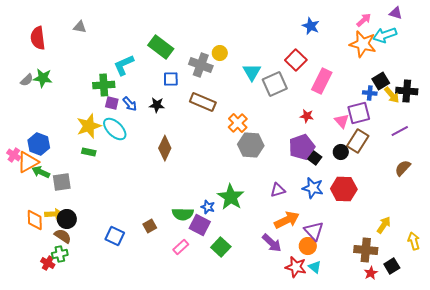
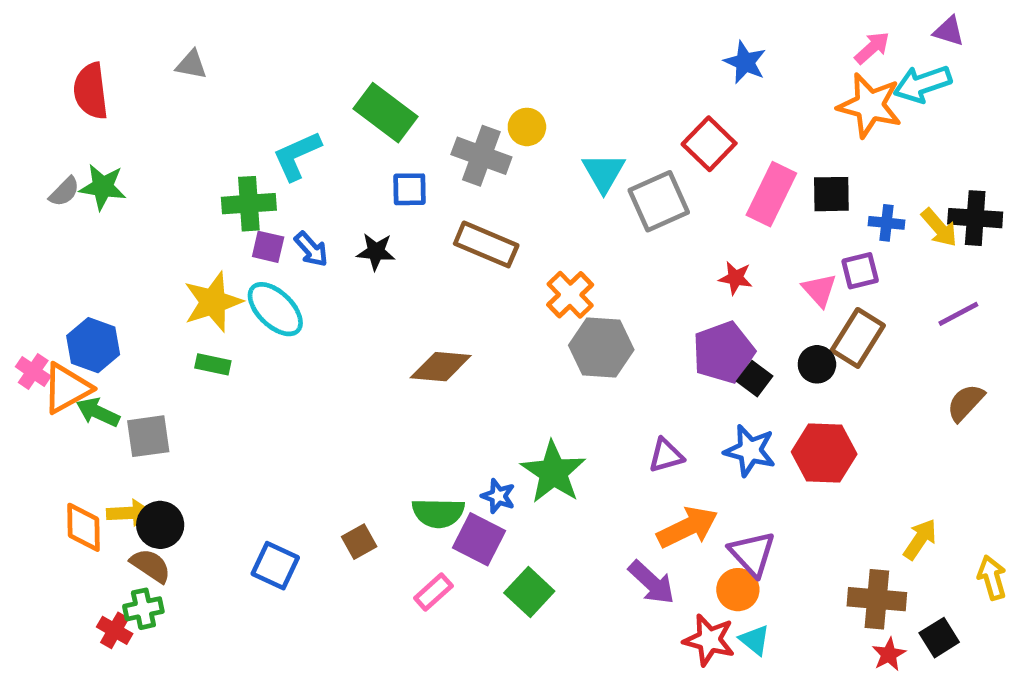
black square: (381, 81) -> (831, 194), moved, turned 30
purple square: (359, 113) -> (860, 271), size x0.7
brown diamond: (165, 148) -> (441, 367), moved, turned 70

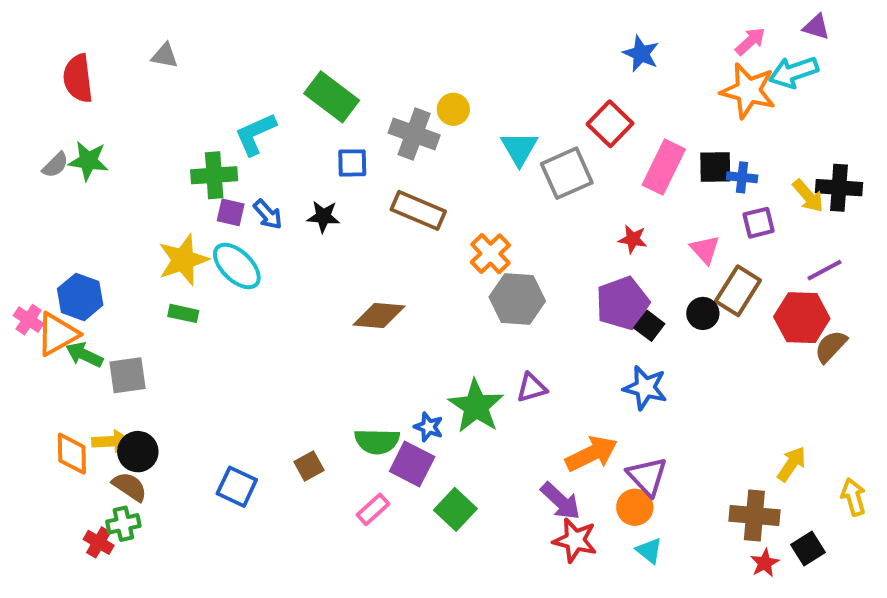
blue cross: (886, 223) -> (742, 177), moved
purple square: (860, 271) -> (759, 223), moved
red hexagon: (824, 453) -> (802, 318), moved
purple triangle: (666, 455) -> (532, 388), moved
red star: (709, 640) -> (575, 540), moved

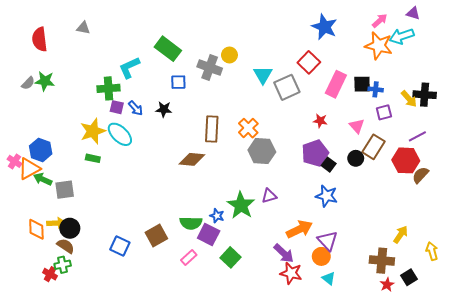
blue star: (641, 54) -> (324, 27), size x1.4
brown rectangle: (418, 210) -> (212, 129), moved, turned 70
brown square: (309, 466) -> (156, 236), size x1.5

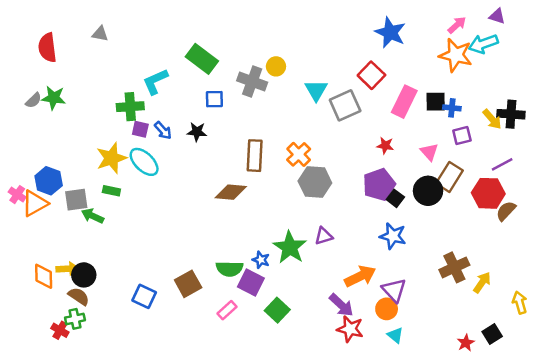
black circle: (356, 158) -> (428, 191), size x1.5
green arrow: (43, 179) -> (93, 216), moved
gray square: (65, 190) -> (76, 200), moved
brown cross: (382, 261) -> (454, 267), moved, turned -30

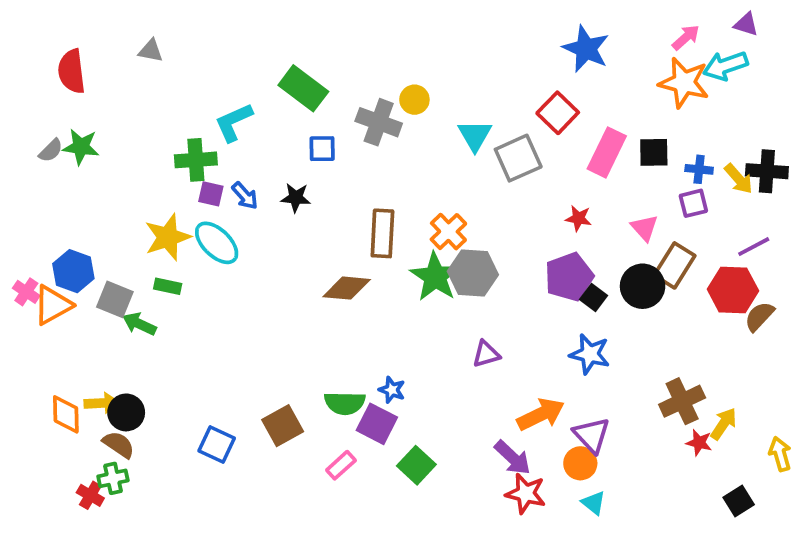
blue cross: (452, 108) -> (699, 169), moved
gray square: (76, 200) -> (115, 299), turned 30
green star: (290, 247) -> (435, 277), moved
red star: (466, 343) -> (699, 443), moved, turned -30

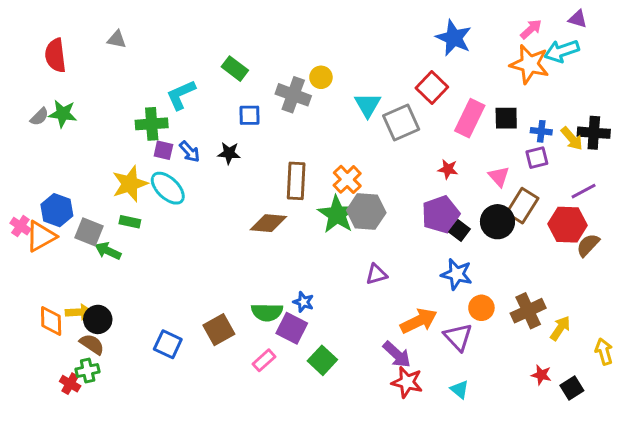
green rectangle: (303, 88) -> (235, 69), size x0.7
red star: (699, 443) -> (541, 375), moved
orange circle: (580, 463) -> (481, 308), moved

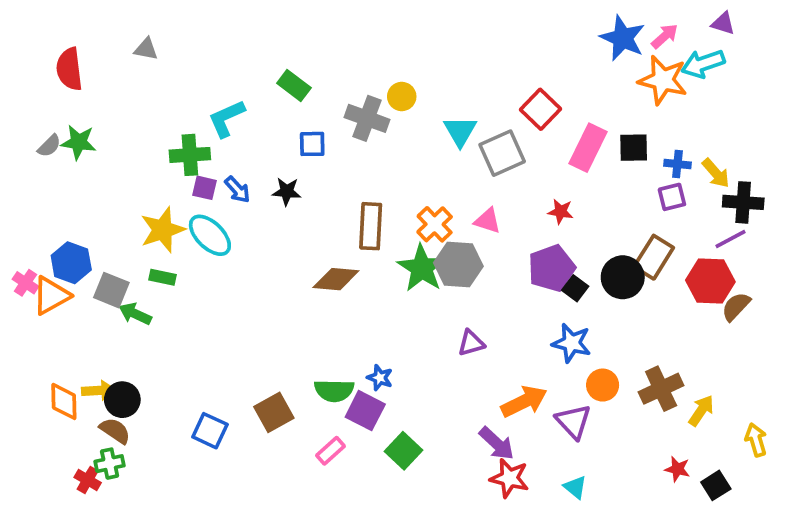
blue star: (454, 38) -> (623, 38), moved
black cross: (594, 133) -> (743, 202), moved
pink triangle: (499, 176) -> (488, 221), moved, turned -30

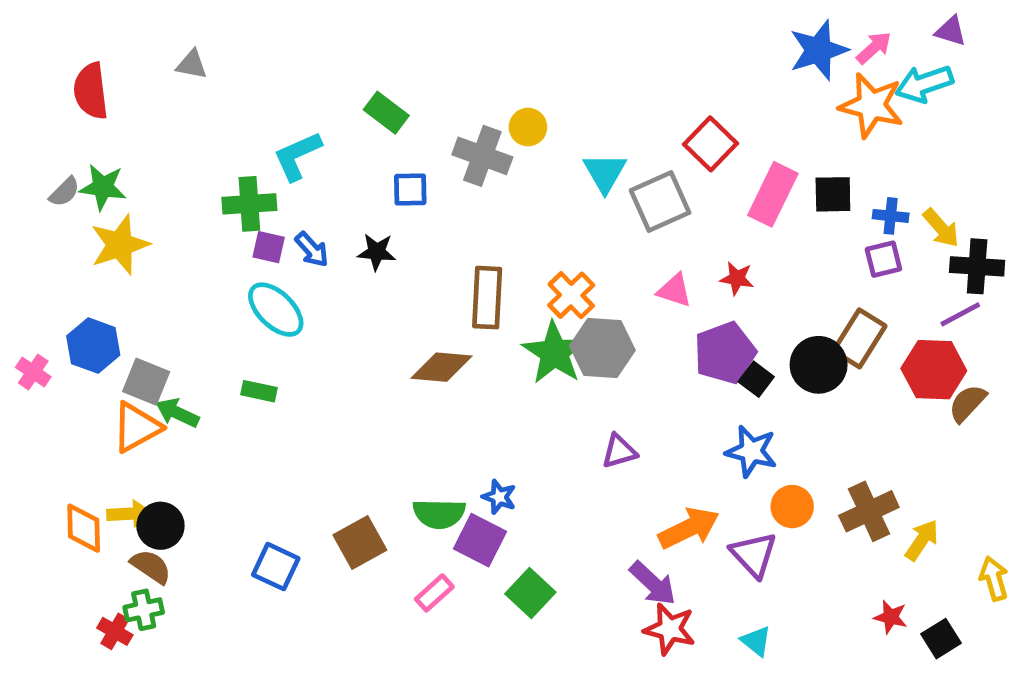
blue star: (623, 38) -> (819, 50), turned 30
pink triangle: (488, 221) -> (674, 290), moved
yellow star: (162, 230) -> (120, 245), moved
green rectangle: (162, 277) -> (259, 391), moved
orange triangle: (51, 296) -> (136, 427), moved

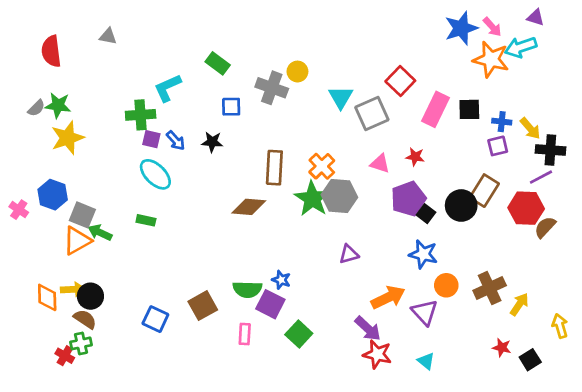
pink arrow: (874, 48) -> (492, 27), turned 90
pink rectangle: (434, 593) -> (245, 334), turned -45

